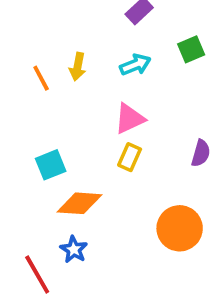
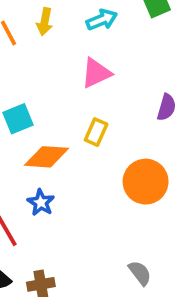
yellow rectangle: (130, 157) -> (96, 132), moved

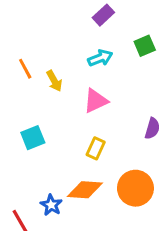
yellow arrow: (45, 22) -> (54, 81), moved, turned -40
orange diamond: (47, 157) -> (85, 190), moved

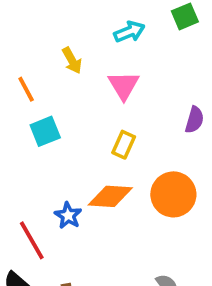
orange line: (25, 69) -> (26, 89), moved
pink triangle: (96, 101) -> (124, 85), turned -36

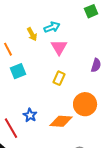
cyan arrow: (129, 32) -> (52, 27), moved
orange diamond: (110, 196) -> (61, 121), moved

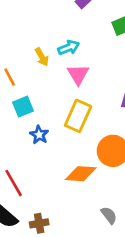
yellow rectangle: (59, 78) -> (78, 116), size x1.6
blue star: (30, 115) -> (39, 135), moved

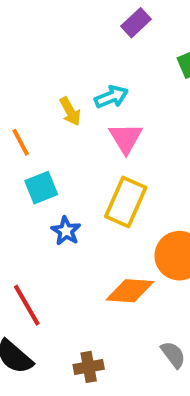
brown cross: (39, 223) -> (89, 367), moved

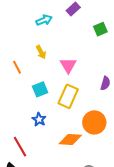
cyan arrow: (111, 97) -> (44, 20), moved
cyan square: (41, 188) -> (40, 89), moved
blue star: (66, 231) -> (39, 119), moved

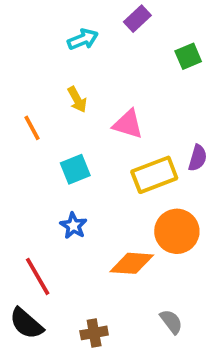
pink triangle: (68, 65) -> (128, 124), turned -42
yellow rectangle: (68, 96) -> (154, 175), moved, turned 45

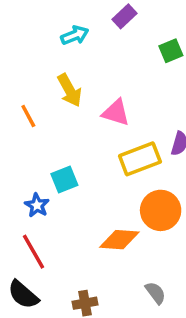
yellow arrow: (77, 100) -> (70, 90), size x1.4
cyan square: (75, 169) -> (64, 180), moved
blue star: (73, 226) -> (37, 205), moved

